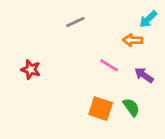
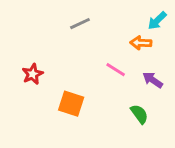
red star: (31, 70) -> (33, 74), turned 30
orange square: (101, 109) -> (71, 104), moved

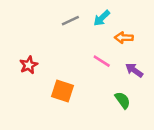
cyan arrow: (157, 21) -> (102, 18), moved

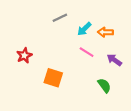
cyan arrow: (102, 18) -> (84, 29), moved

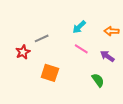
gray line: (60, 18) -> (42, 38), moved
orange arrow: (105, 32) -> (112, 31), moved

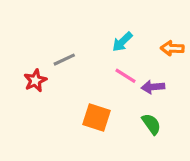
purple arrow: (107, 56) -> (153, 87), moved, turned -40
orange square: (50, 73) -> (97, 118), moved

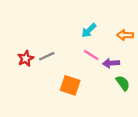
gray line: (64, 60) -> (47, 56), moved
green semicircle: (151, 124) -> (123, 83), moved

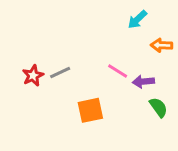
cyan arrow: (89, 30) -> (137, 20), moved
orange square: (70, 85) -> (90, 110), turned -30

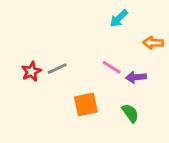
cyan arrow: (137, 20) -> (119, 18), moved
green semicircle: (159, 107) -> (130, 113), moved

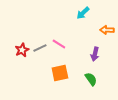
pink line: (112, 67) -> (59, 44), moved
purple arrow: (136, 77) -> (95, 54), turned -72

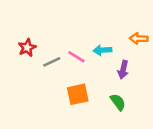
cyan arrow: (83, 13) -> (102, 50), moved, turned 40
red star: (22, 50) -> (27, 48), moved

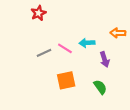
red star: (27, 48) -> (38, 13), moved
purple arrow: (123, 70) -> (105, 59), turned -32

